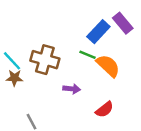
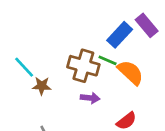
brown cross: (45, 60) -> (83, 66), moved
brown star: (14, 78) -> (42, 86), moved

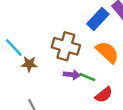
green line: (108, 60) -> (87, 77), moved

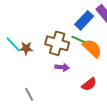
brown star: (29, 64) -> (26, 48), moved
green line: (87, 77) -> (78, 39), moved

